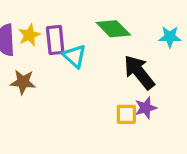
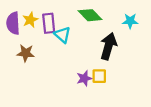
black arrow: (139, 72) -> (108, 46), turned 55
purple star: (146, 108) -> (84, 78), moved

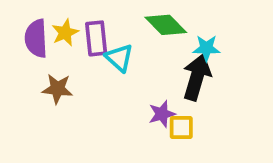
cyan star: (130, 21) -> (206, 48), moved
purple star: (84, 78) -> (162, 114), moved

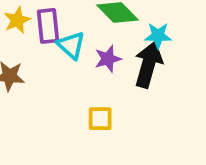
purple star: (162, 114) -> (108, 59), moved
yellow square: (181, 127) -> (100, 119), moved

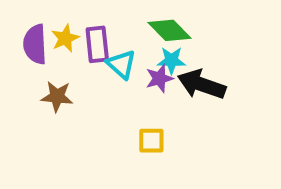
cyan star: (158, 36) -> (171, 60), moved
black arrow: (148, 65) -> (202, 84), turned -87

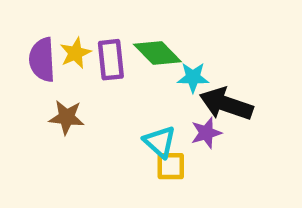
green diamond: (169, 30) -> (157, 53), moved
cyan triangle: (121, 64) -> (160, 142), moved
purple star: (159, 78) -> (206, 133), moved

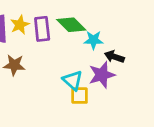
black arrow: (226, 104) -> (114, 57), size x0.6
purple star: (206, 133) -> (102, 75), size x1.4

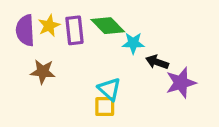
purple star: (102, 75) -> (181, 83), moved
yellow square: (80, 96) -> (105, 107), moved

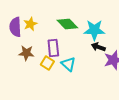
purple rectangle: (74, 30) -> (53, 48), moved
cyan star: (133, 43) -> (94, 30), moved, size x1.5
yellow square: (105, 107) -> (47, 63), moved, turned 32

